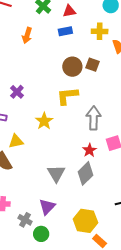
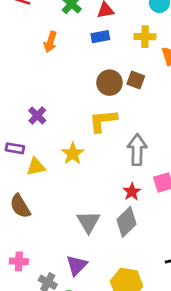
yellow triangle: (16, 141) -> (36, 167), moved

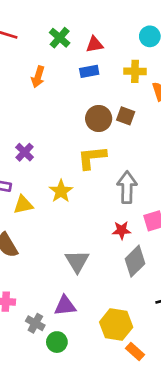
red star: (132, 192) -> (122, 230), turned 30
gray diamond: (127, 222) -> (135, 261), moved
purple triangle: (77, 265) -> (65, 306), turned 40

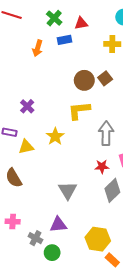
blue rectangle: (89, 71) -> (65, 40), moved
brown square: (126, 116) -> (105, 78), turned 32

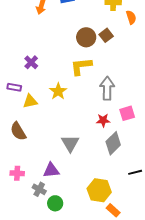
purple triangle: (58, 225) -> (51, 170), moved

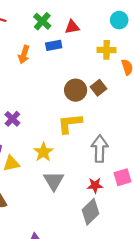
gray triangle: (70, 143) -> (54, 181), moved
gray diamond: (113, 143) -> (90, 212), moved

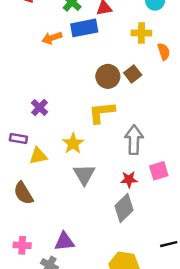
blue rectangle: (54, 45) -> (84, 28), size x1.5
orange arrow: (24, 55) -> (52, 38), turned 54

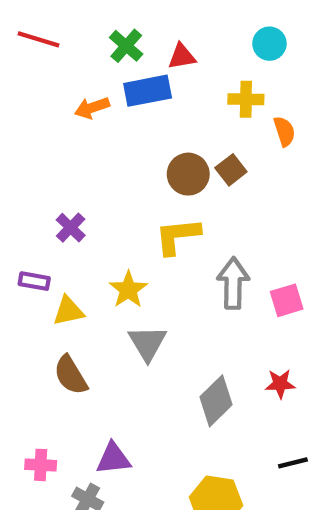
pink square: (159, 171) -> (287, 300), moved
red star: (129, 179) -> (280, 384), moved
brown semicircle: (23, 193) -> (71, 375), moved

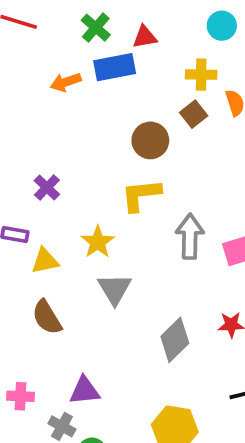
brown square: (231, 170) -> (194, 114), moved

